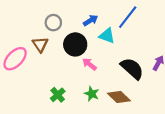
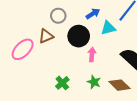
cyan triangle: (107, 36) -> (108, 28), turned -35
brown triangle: (40, 44) -> (46, 36), turned 42
pink arrow: (89, 64) -> (92, 54), turned 56

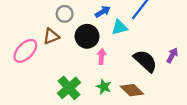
green cross: (62, 83) -> (69, 88), size x1.5

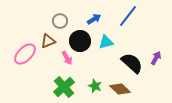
cyan triangle: (119, 27) -> (106, 42), moved
pink arrow: (102, 56) -> (67, 58), moved, turned 144

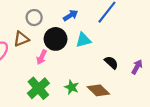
pink arrow: (67, 58) -> (42, 57), turned 56
purple arrow: (156, 58) -> (137, 67), moved
black semicircle: (132, 63) -> (111, 63), size x0.6

